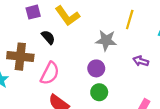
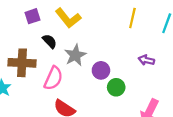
gray star: (106, 40) -> (75, 55), moved, turned -30
green circle: (99, 92) -> (116, 87), moved

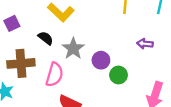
purple square: (32, 16) -> (12, 23), moved

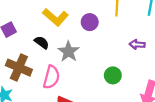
purple circle: (101, 60) -> (90, 22), moved
brown cross: (21, 63) -> (19, 68), turned 30

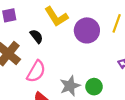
purple circle: (90, 22) -> (87, 30), size x1.5
gray star: (69, 52) -> (70, 86), moved

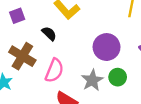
purple circle: (87, 30) -> (107, 47), moved

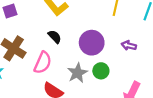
black semicircle: (49, 34) -> (55, 37), moved

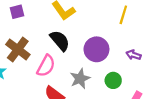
black semicircle: (55, 37) -> (60, 41), size x1.5
green circle: (101, 71) -> (113, 80), moved

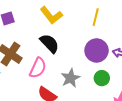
yellow line: (123, 15) -> (96, 17), moved
purple circle: (96, 49) -> (97, 50), moved

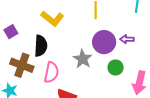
black semicircle: (50, 43) -> (41, 46), moved, turned 60
gray star: (70, 78) -> (83, 59), moved

